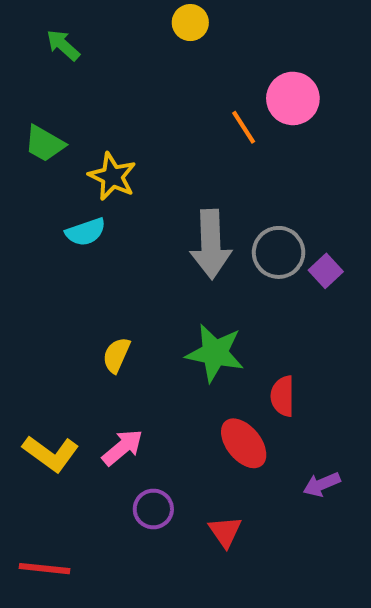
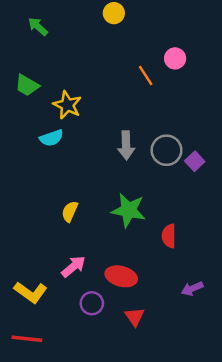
pink circle: (293, 98) -> (175, 58), size x0.7
gray arrow: (211, 244) -> (126, 145), size x0.7
red ellipse: (244, 443) -> (121, 276), moved, turned -36
yellow L-shape: (51, 454) -> (31, 292), moved

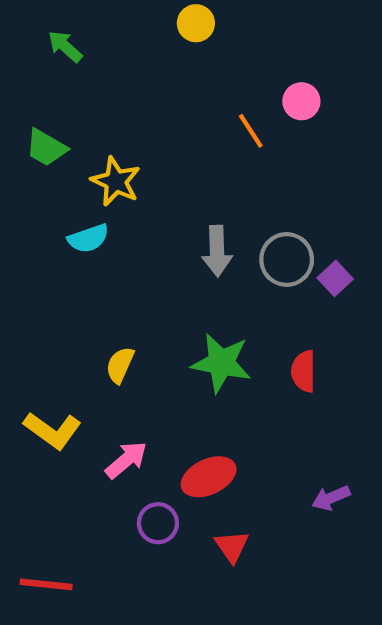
red semicircle: (169, 236) -> (304, 371), moved
red ellipse: (121, 276) -> (209, 477), turned -40
yellow L-shape: (31, 292) -> (52, 430), moved

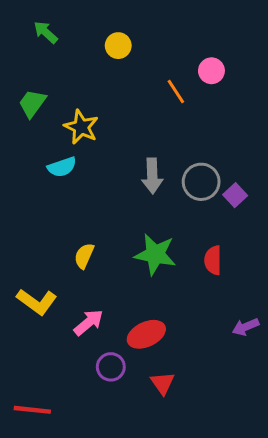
yellow circle: (196, 23) -> (118, 46), moved
green trapezoid: (46, 148) -> (32, 103), turned 96
purple arrow: (331, 498) -> (246, 327), moved

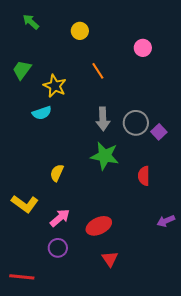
orange line: (176, 91) -> (98, 71), moved
green star: (155, 254) -> (105, 156), moved
purple circle: (111, 367) -> (58, 248), moved

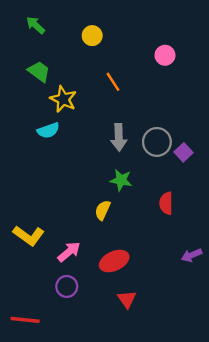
green trapezoid: (22, 70) -> (39, 71), moved, turned 90
green star: (105, 156) -> (121, 180), size x0.7
yellow semicircle: (57, 173) -> (103, 210), moved

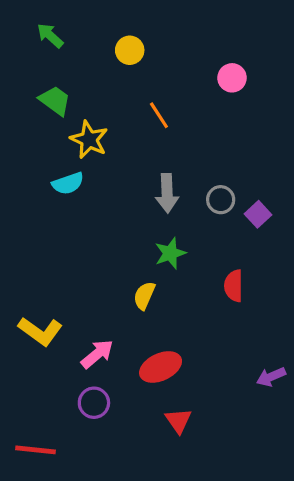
gray circle: (157, 142) -> (221, 200), size x0.7
green star: (121, 180) -> (170, 253), turned -30
purple arrow: (192, 255) -> (271, 377), moved

